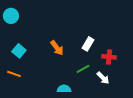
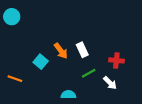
white rectangle: (88, 44) -> (82, 50), moved, turned -56
cyan square: (19, 51) -> (41, 62), moved

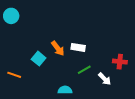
white rectangle: (82, 50) -> (78, 47), turned -56
red cross: (116, 60) -> (120, 62), moved

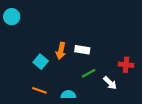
orange arrow: (58, 48) -> (61, 51), turned 49
orange line: (14, 75) -> (39, 90), moved

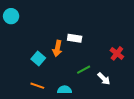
white rectangle: (82, 50) -> (75, 38), moved
red cross: (126, 65) -> (117, 53), moved, turned 32

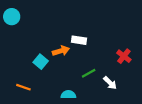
orange arrow: (57, 48) -> (61, 51), turned -119
orange line: (37, 86) -> (23, 87), moved

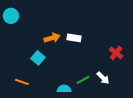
orange arrow: (61, 51) -> (52, 38), moved
green line: (89, 73) -> (83, 80), moved

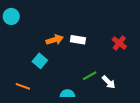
red cross: (116, 53) -> (119, 43), moved
green line: (83, 80) -> (90, 76), moved

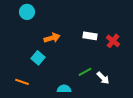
cyan circle: (11, 16) -> (27, 12), moved
white rectangle: (78, 40) -> (90, 36), moved

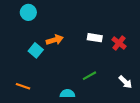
cyan square: (38, 58) -> (36, 50), moved
white arrow: (103, 78) -> (125, 82), moved

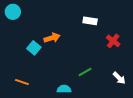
cyan circle: (28, 12) -> (13, 12), moved
white rectangle: (95, 38) -> (90, 21), moved

